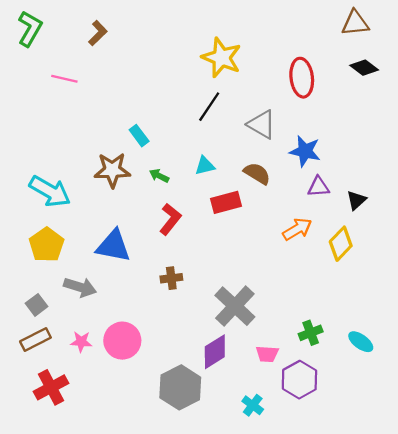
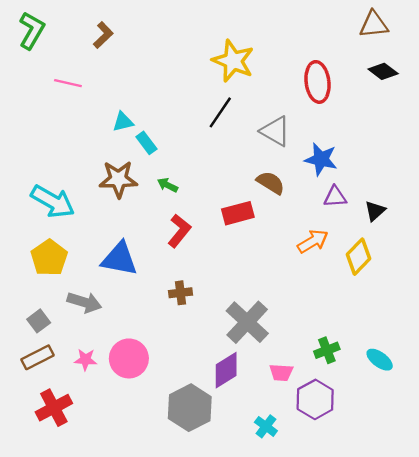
cyan triangle: (205, 166) -> (123, 122), moved

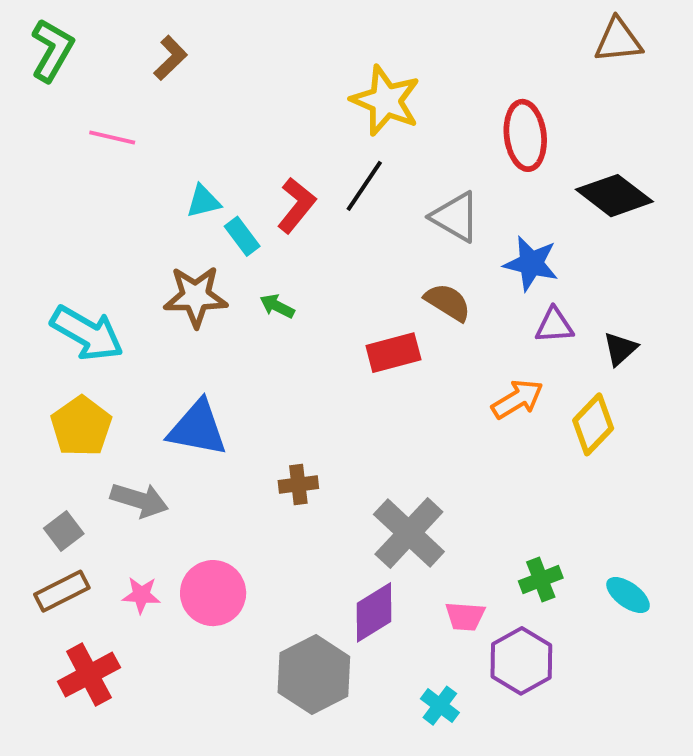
black diamond: (383, 71) -> (614, 196), moved, size x1.5
red L-shape: (179, 231) -> (296, 205), moved

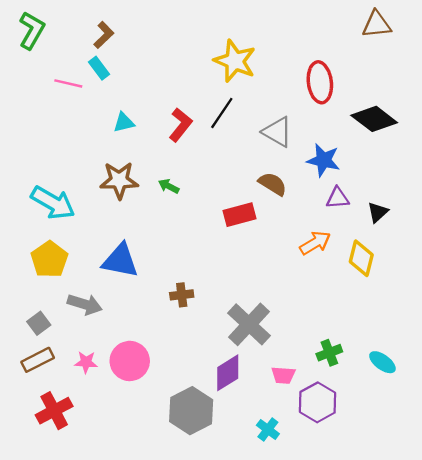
cyan rectangle: (242, 236) -> (99, 68), moved
yellow diamond: (593, 424) -> (361, 258), turned -30

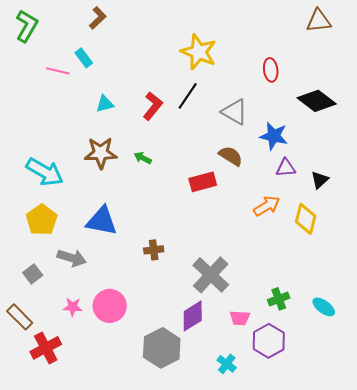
brown L-shape: (104, 35) -> (98, 18), moved
red ellipse: (320, 82) -> (271, 70), size x0.7
brown rectangle: (38, 360) -> (20, 317), moved, turned 72

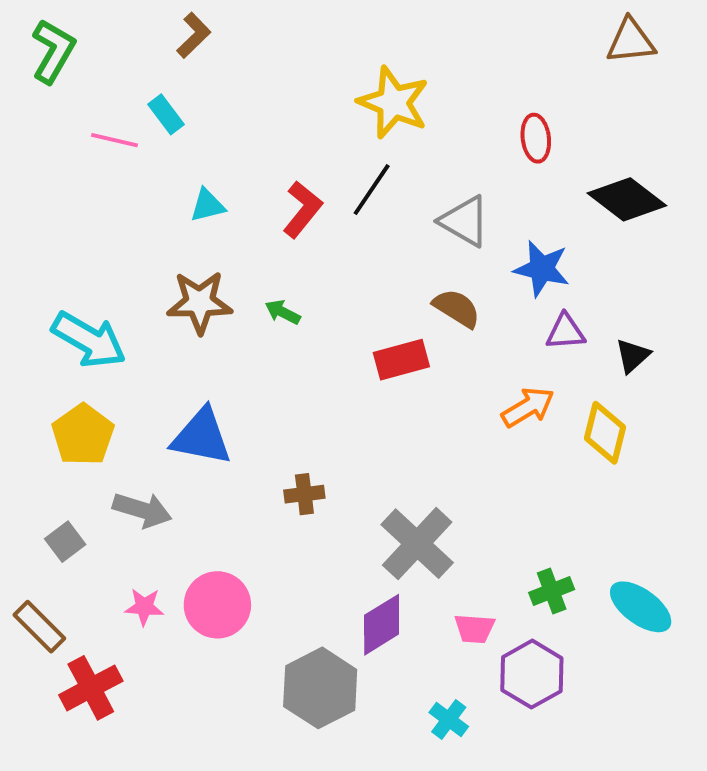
cyan ellipse: (324, 307) -> (641, 607), size x1.4

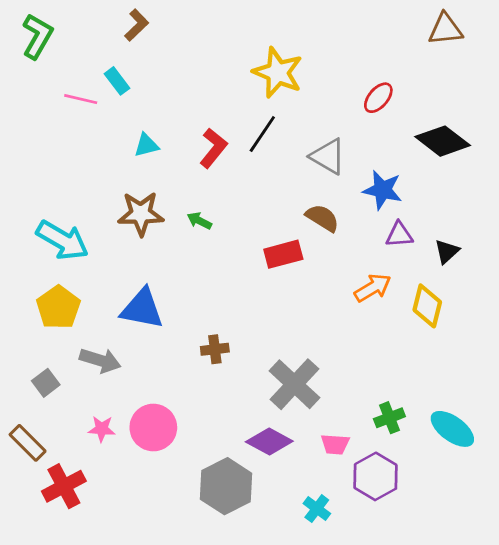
red ellipse: (536, 138) -> (378, 98), turned 48
purple diamond: (382, 625) -> (269, 441), turned 60

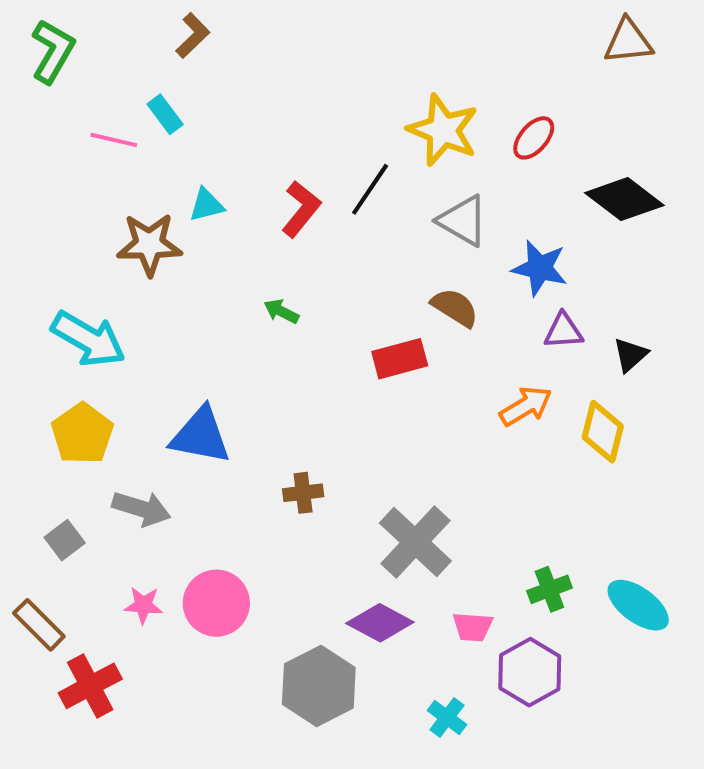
yellow star: (278, 73) -> (443, 130), moved
brown star: (141, 214) -> (149, 244), moved

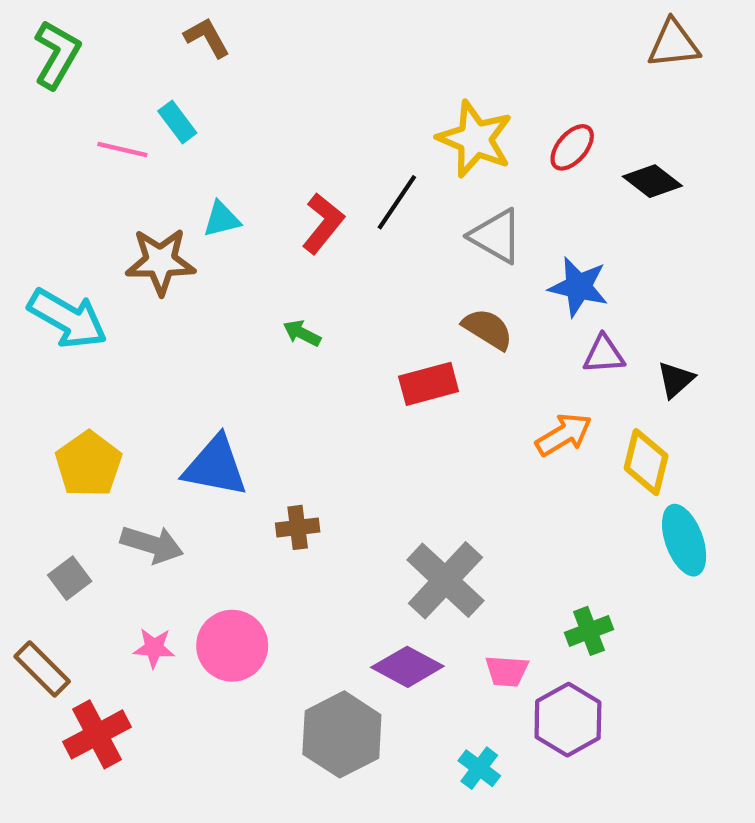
brown L-shape: (193, 35) -> (207, 38), turned -75
black diamond: (624, 199) -> (652, 181), moved, size x0.7
cyan arrow: (88, 339) -> (67, 318), moved
brown cross: (303, 493) -> (298, 527), moved
cyan ellipse: (638, 605) -> (684, 540), moved, turned 34

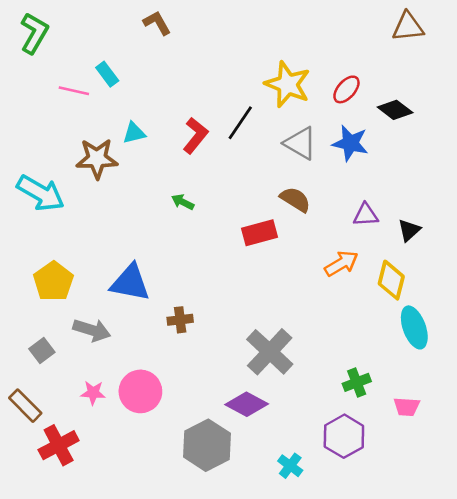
brown L-shape: (207, 38) -> (157, 23), moved
blue star: (578, 287) -> (350, 143), moved
pink trapezoid: (507, 671) -> (407, 407), moved

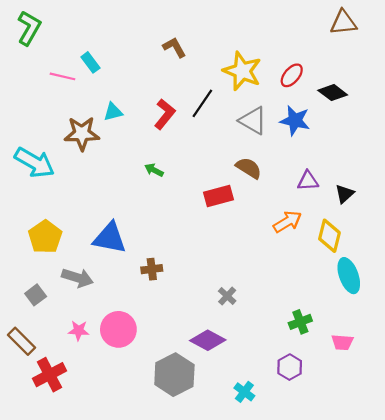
brown L-shape: (157, 23) -> (174, 47), moved
gray cross: (270, 352) -> (227, 296), size x0.5
purple hexagon: (344, 436) -> (290, 367), size x0.7

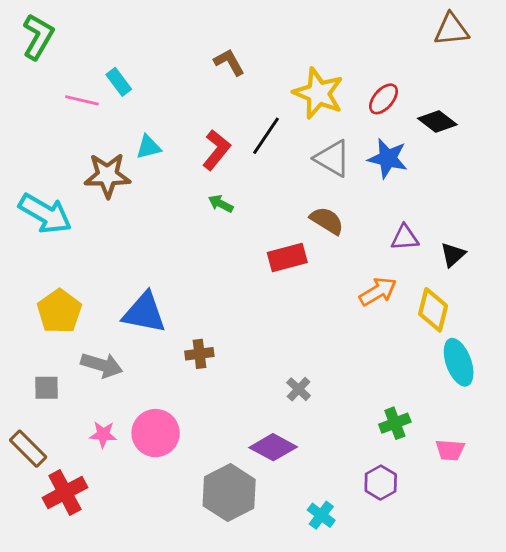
green arrow: (154, 170) -> (221, 204), moved
gray square: (36, 295) -> (47, 388), turned 36

